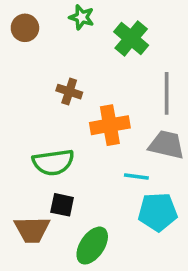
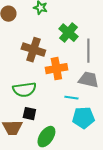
green cross: (131, 38) -> (68, 33), moved
brown cross: (69, 92) -> (33, 50), size x1.6

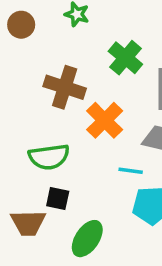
orange cross: (56, 69) -> (105, 120), turned -35

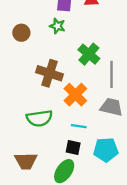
cyan line: (131, 171) -> (79, 126), moved
black square: (58, 199) -> (73, 148), moved

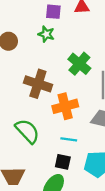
orange cross: (75, 95) -> (65, 106), turned 30
green semicircle: (39, 118) -> (27, 131), turned -125

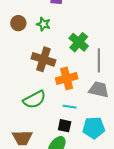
green star: (46, 34) -> (43, 24), moved
green semicircle: (27, 131) -> (34, 100), turned 105

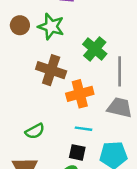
green star: (43, 24) -> (51, 26), size x1.5
green semicircle: (34, 100) -> (35, 131), moved, size x0.7

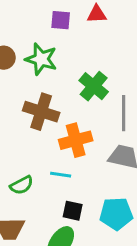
cyan line: (83, 129) -> (61, 175), moved

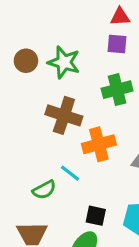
purple square: (61, 20) -> (117, 44), moved
green cross: (94, 86) -> (117, 90), turned 36
cyan line: (61, 175) -> (70, 173), moved, turned 30

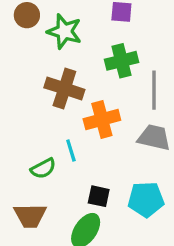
brown circle: (26, 61) -> (27, 15), moved
cyan line: (70, 173) -> (71, 150), turned 35

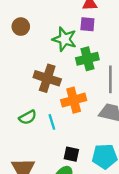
green star: (64, 31) -> (64, 39), moved
green semicircle: (43, 168) -> (28, 117), moved

